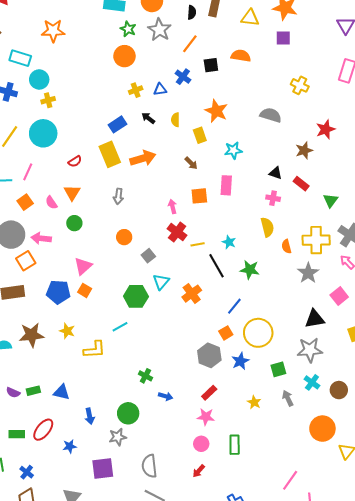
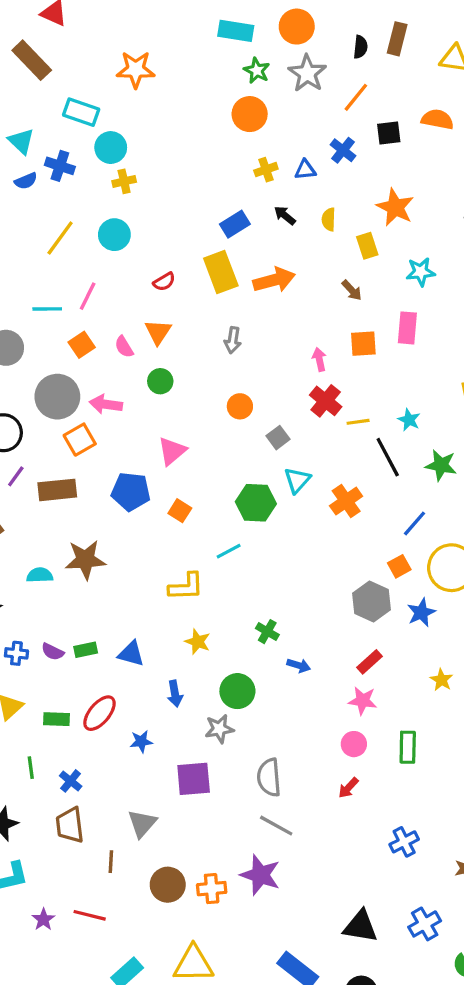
cyan circle: (43, 133) -> (114, 235), size x0.7
orange square: (85, 290) -> (180, 511), moved
yellow star: (67, 331) -> (198, 642), moved

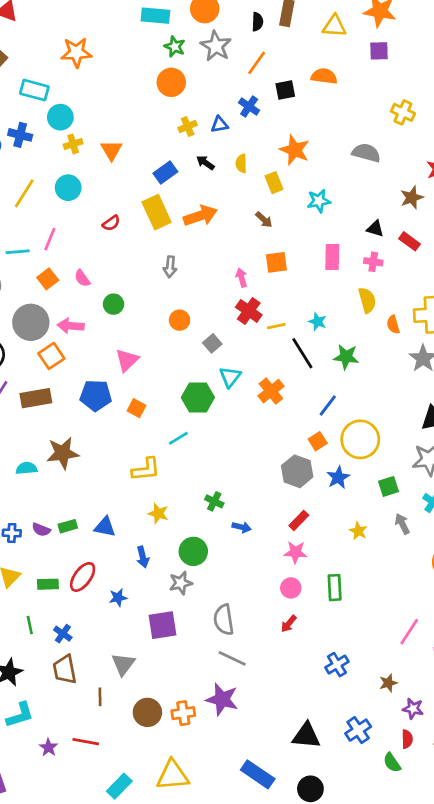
pink rectangle: (407, 328) -> (332, 257), moved
orange triangle: (158, 332) -> (111, 150), moved

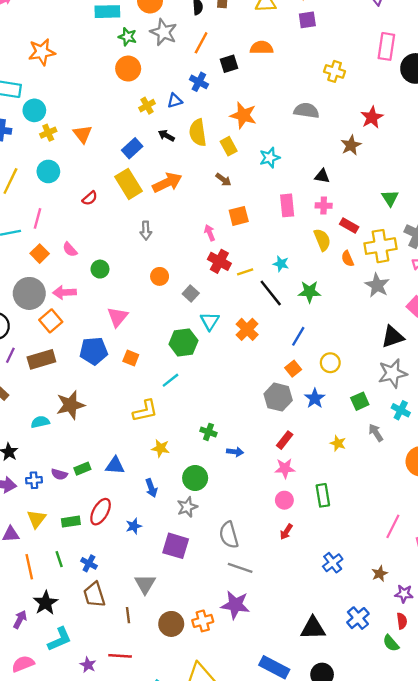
yellow semicircle: (241, 163) -> (198, 133), size x1.6
red rectangle: (410, 241) -> (349, 225), moved
yellow circle: (360, 439) -> (330, 363), size x0.6
purple square: (163, 625) -> (176, 546), turned 32

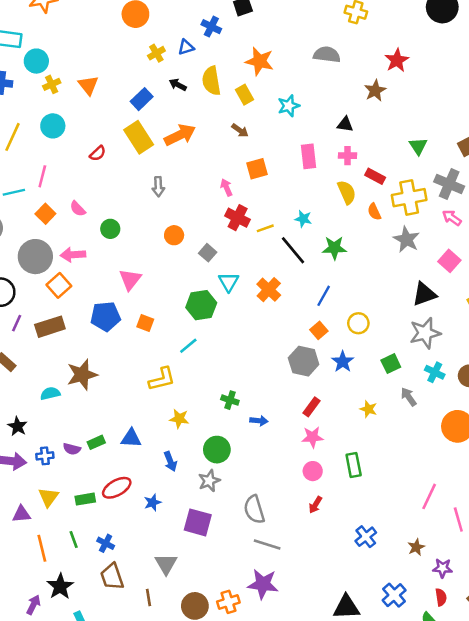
red ellipse: (101, 512) -> (117, 488), turned 32

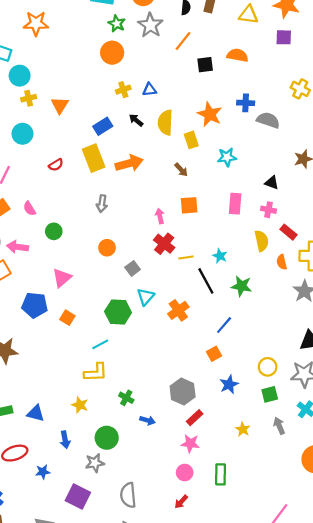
blue cross: (211, 27) -> (246, 103), moved, turned -35
yellow circle: (358, 323) -> (268, 367), moved
gray hexagon: (304, 361) -> (183, 392), moved
yellow L-shape: (162, 379) -> (96, 372), moved

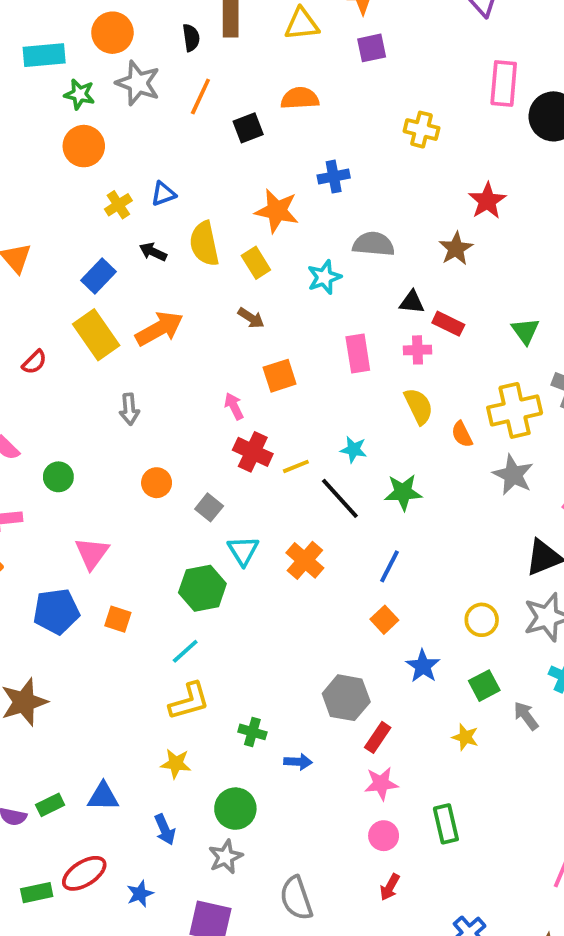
gray semicircle: (268, 120) -> (374, 244), moved
red rectangle: (288, 232) -> (448, 324), moved
green square: (270, 394) -> (484, 686), moved

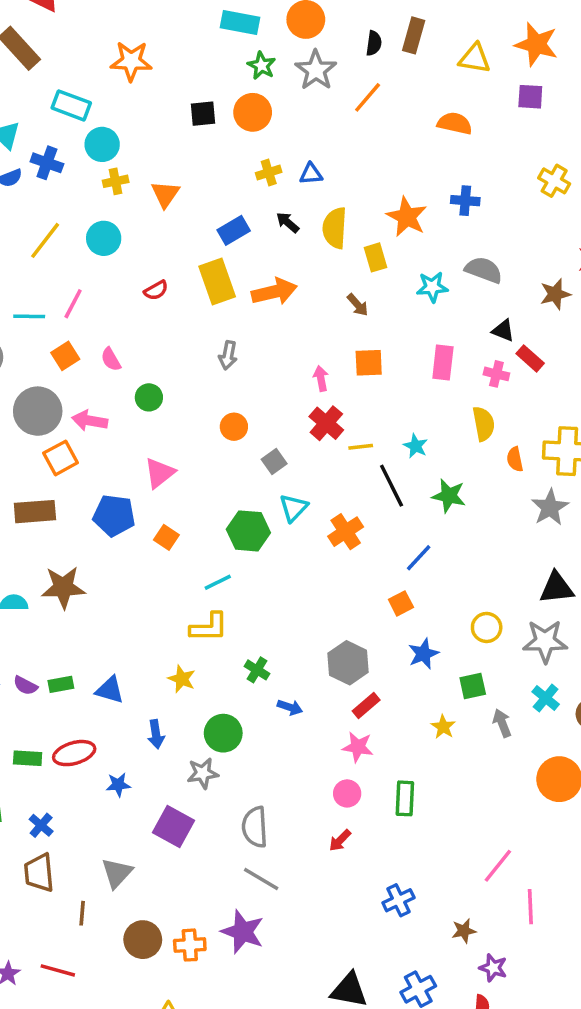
black square: (248, 128) -> (203, 114), moved

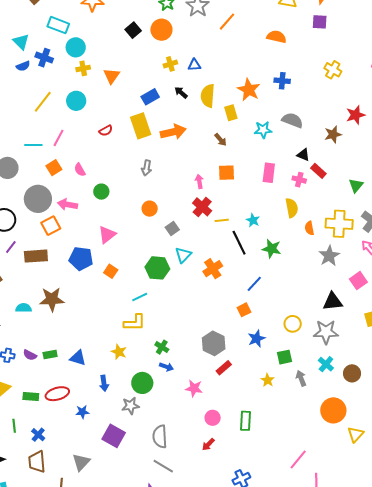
black square: (203, 114) -> (133, 30), turned -35
blue arrow: (290, 707) -> (166, 367), moved
pink star: (358, 747) -> (194, 388), moved

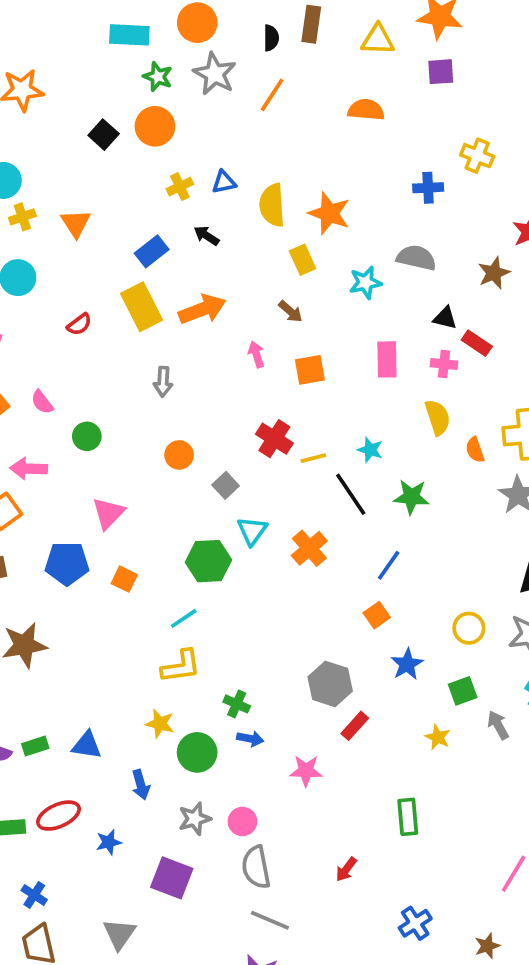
blue cross: (282, 81) -> (428, 188), moved
yellow semicircle: (208, 96) -> (272, 205), moved
pink arrow: (199, 181) -> (256, 354), moved
green circle: (142, 383) -> (197, 752), moved
pink circle: (213, 418) -> (242, 821), moved

